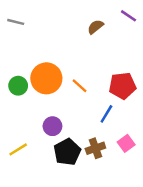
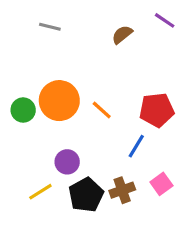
gray line: (16, 22) -> (50, 27), moved
yellow line: (18, 149) -> (40, 192), moved

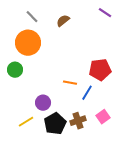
gray line: (50, 27) -> (32, 17), turned 32
brown semicircle: (122, 35) -> (63, 21), moved
orange circle: (59, 101) -> (28, 43), moved
orange line: (102, 110) -> (70, 83), moved, turned -32

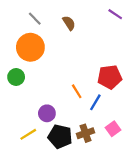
brown semicircle: (63, 21) -> (69, 23), turned 96
orange line: (70, 83) -> (77, 91), turned 48
black pentagon: (55, 124) -> (60, 136), turned -30

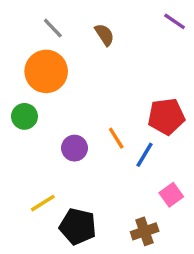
purple circle: (47, 113) -> (74, 148), moved
brown cross: (85, 133) -> (145, 231), moved
black pentagon: (60, 136) -> (78, 226), moved

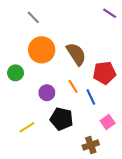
brown semicircle: (105, 35) -> (76, 54), moved, size x1.6
orange circle: (46, 71) -> (42, 50), moved
blue line: (145, 155) -> (91, 97), turned -56
black pentagon: (78, 226) -> (62, 119), moved

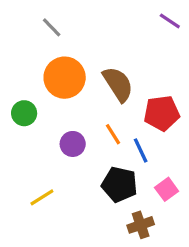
black pentagon: (62, 119) -> (120, 184), moved

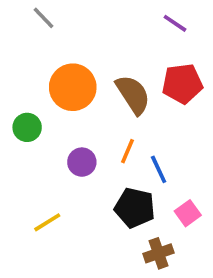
purple line: (170, 21) -> (175, 23), moved
gray line: (52, 27) -> (44, 18), moved
red pentagon: (162, 113) -> (182, 84), moved
orange line: (113, 134) -> (127, 151), turned 55

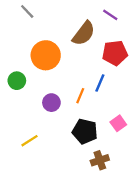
brown semicircle: (133, 95) -> (84, 33), moved, turned 70
blue line: (159, 169) -> (100, 83), moved, turned 48
pink square: (188, 213) -> (118, 123), moved

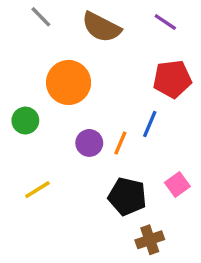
brown semicircle: (84, 33) -> (101, 27), moved, turned 80
purple circle: (51, 103) -> (89, 143), moved
yellow line: (30, 141) -> (37, 190), moved

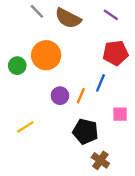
gray line: (41, 17) -> (37, 11), moved
green circle: (25, 121) -> (17, 66), moved
pink square: (177, 184) -> (120, 114), moved, turned 35
brown cross: (150, 240) -> (100, 160), turned -36

